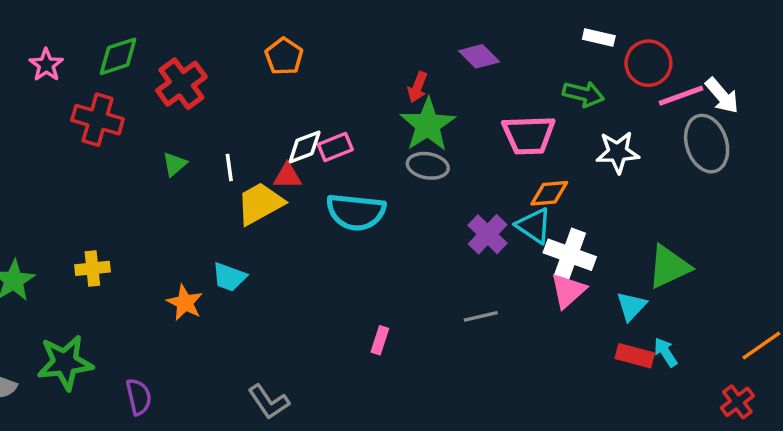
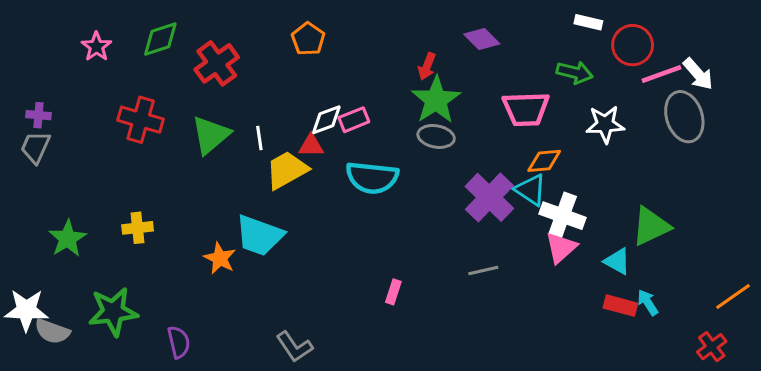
red cross: (98, 120) -> (141, 120), moved
green triangle: (175, 164) -> (211, 135), size x1.8
purple cross: (488, 234) -> (489, 197), size x1.4
cyan trapezoid: (229, 277) -> (259, 235), size x1.6
cyan triangle: (631, 306) -> (617, 261), turned -44

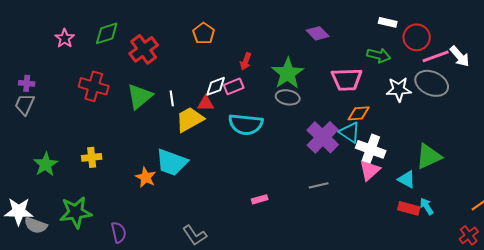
red arrow: (427, 66) -> (246, 61), moved
gray ellipse: (684, 117) -> (432, 83), moved, turned -48
pink rectangle: (393, 292) -> (260, 199), turned 56

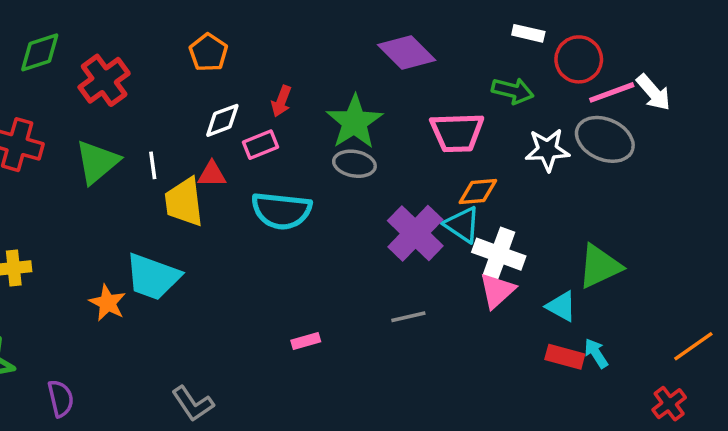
purple diamond: (318, 33) -> (407, 52), size x1.4
white diamond: (216, 86) -> (222, 120), moved
yellow trapezoid: (190, 119) -> (184, 202), turned -68

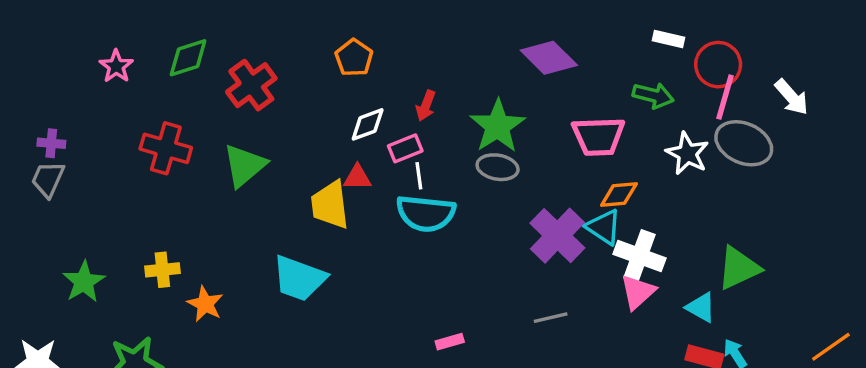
pink line: (612, 92) -> (725, 97), moved, turned -54
white star: (547, 150) -> (687, 153), turned 30
white line: (153, 165) -> (419, 176), moved
orange star: (108, 303) -> (205, 304), moved

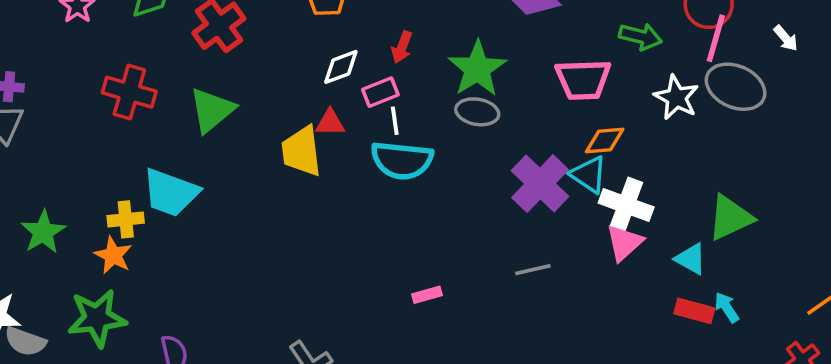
white arrow: (792, 97) -> (786, 38), size x0.7
cyan trapezoid: (299, 278) -> (171, 193), moved
orange star: (205, 304) -> (113, 255), moved

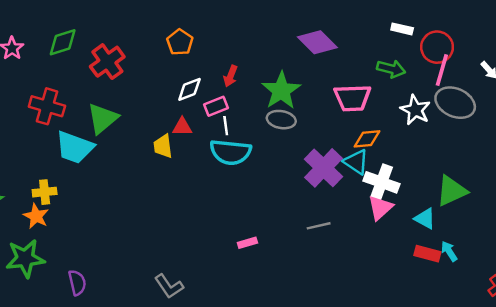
yellow trapezoid: (301, 151) -> (163, 146), size x0.7
cyan trapezoid: (171, 193) -> (75, 147), moved

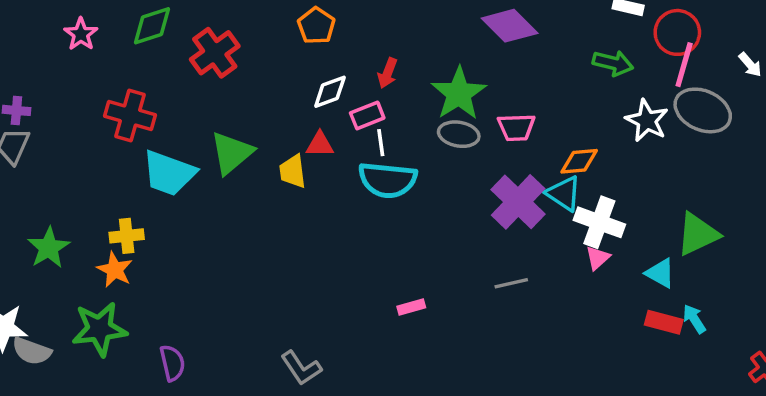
pink trapezoid: (353, 98) -> (516, 127), moved, size x0.7
green triangle: (103, 118) -> (232, 153), moved
pink triangle: (380, 208) -> (598, 258), size x0.7

